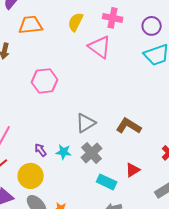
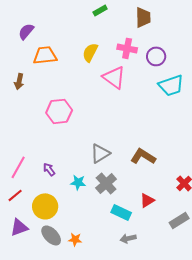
purple circle: (152, 26) -> (156, 56), moved
purple arrow: (41, 150) -> (49, 169), moved

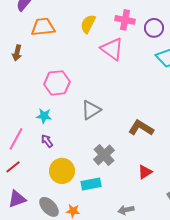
gray triangle: (100, 153) -> (91, 110), moved
cyan star: (78, 182) -> (44, 116), moved
yellow circle: (45, 206) -> (62, 171), moved
cyan rectangle: (121, 212) -> (91, 184), moved, turned -36

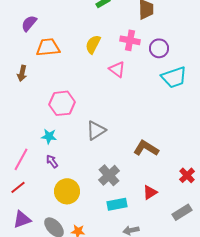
pink triangle: (112, 49) -> (117, 69), size x0.7
cyan rectangle: (91, 184) -> (117, 204), moved

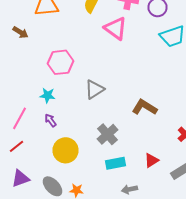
pink triangle: (117, 69) -> (116, 28), size x1.4
brown arrow: (22, 73) -> (20, 32), turned -70
red triangle: (150, 192) -> (152, 160), moved

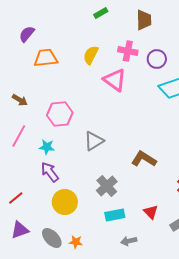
brown arrow: (20, 32) -> (20, 100), moved
pink line: (20, 118) -> (19, 136), moved
purple arrow: (50, 120) -> (50, 172), size x1.5
red triangle: (152, 160) -> (151, 212), turned -42

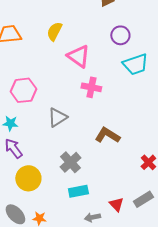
pink cross: (128, 51) -> (91, 87), moved
red triangle: (151, 212) -> (116, 204), moved

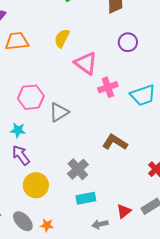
cyan trapezoid: (135, 64) -> (143, 95), moved
pink cross: (91, 87) -> (108, 87), moved, turned -30
gray triangle: (57, 117) -> (59, 112), moved
red triangle: (116, 204) -> (124, 211), turned 35

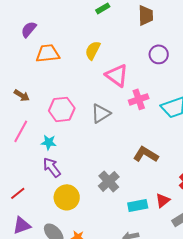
gray triangle: (59, 112) -> (101, 113), moved
cyan rectangle: (86, 198) -> (138, 205), moved
red triangle: (124, 211) -> (163, 200), moved

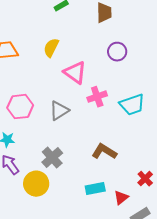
gray cross: (109, 181) -> (52, 158), moved
yellow circle: (67, 197) -> (36, 184), moved
cyan rectangle: (138, 205) -> (95, 189), moved

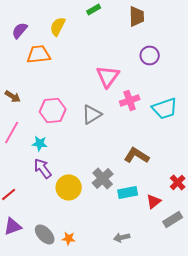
yellow semicircle: (51, 48) -> (58, 26), moved
pink triangle: (75, 73) -> (108, 76), turned 30
gray cross: (52, 158) -> (103, 178), moved

